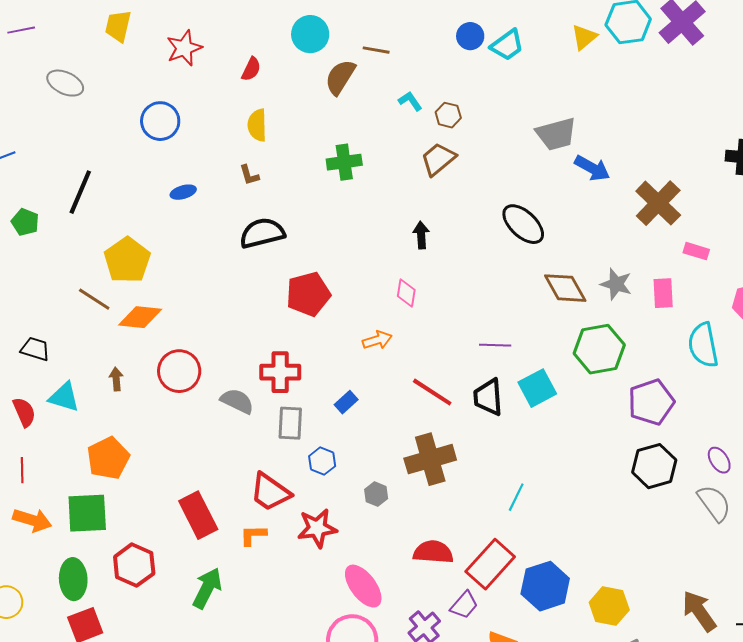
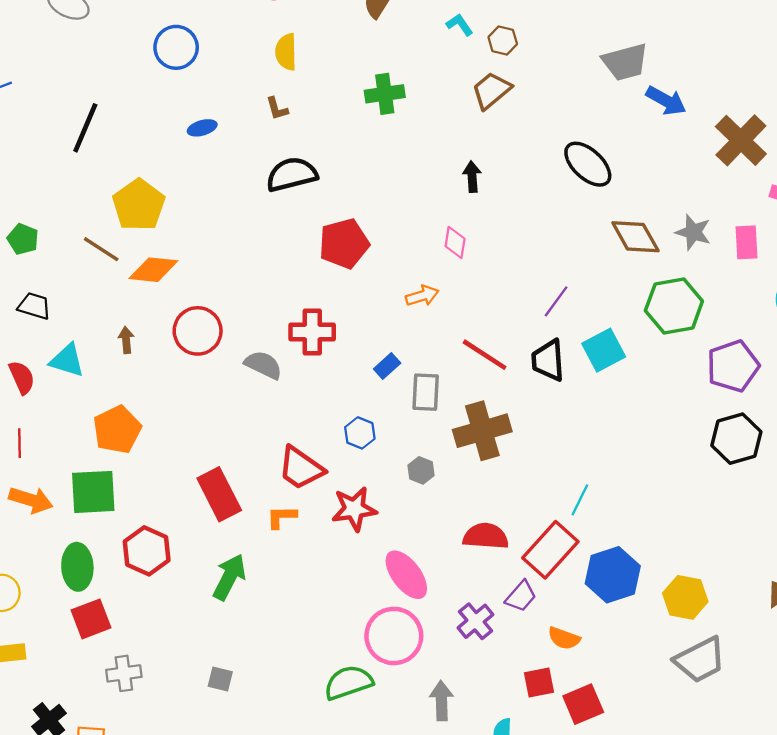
green pentagon: (25, 222) -> (23, 239), moved
purple line: (495, 345) -> (556, 301), turned -56
gray rectangle: (290, 423) -> (426, 392), moved
cyan line: (516, 497) -> (580, 500), moved

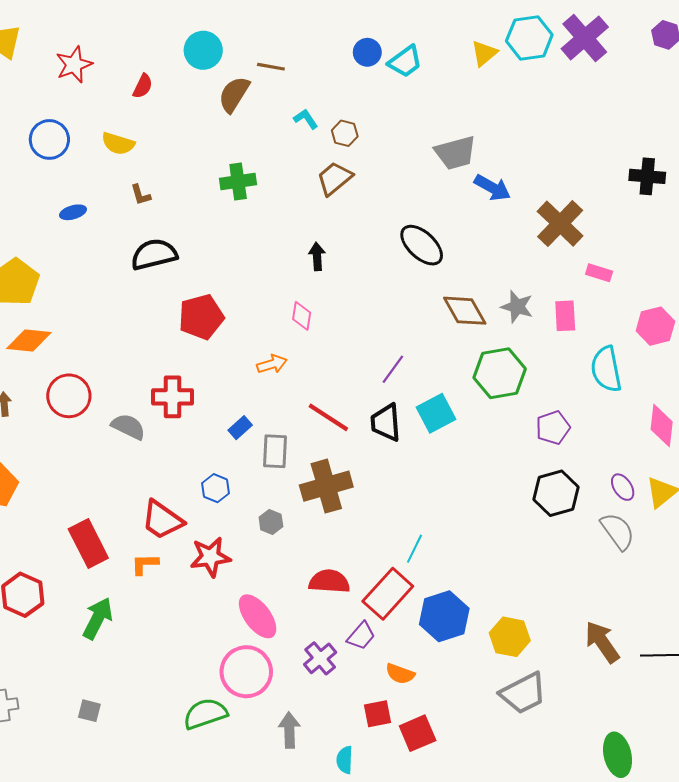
yellow semicircle: (286, 52) -> (118, 144), moved, turned -72
purple pentagon: (733, 366) -> (553, 428), size x0.7

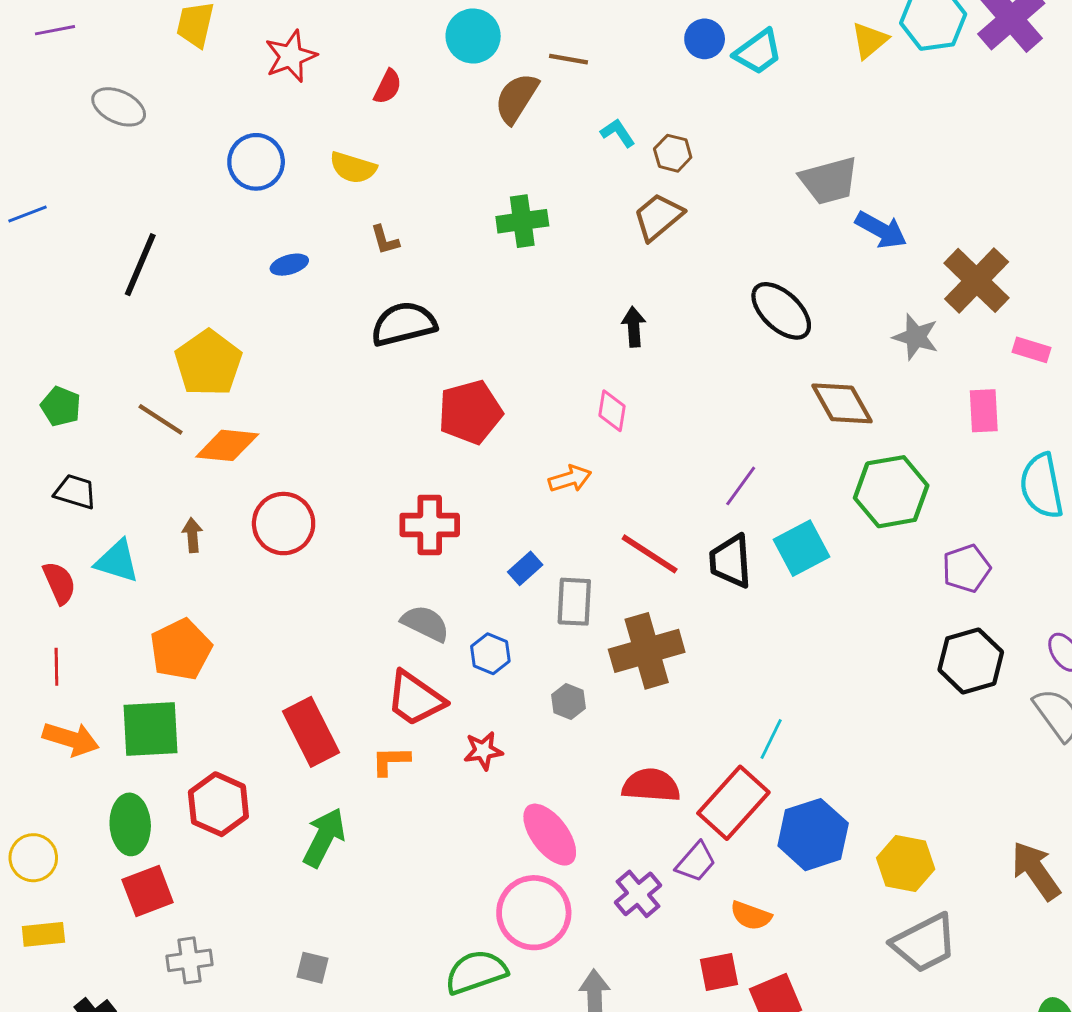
gray star: (517, 307) -> (916, 337), moved
gray semicircle: (128, 427) -> (425, 623), moved
red star: (210, 557) -> (483, 751), size x0.7

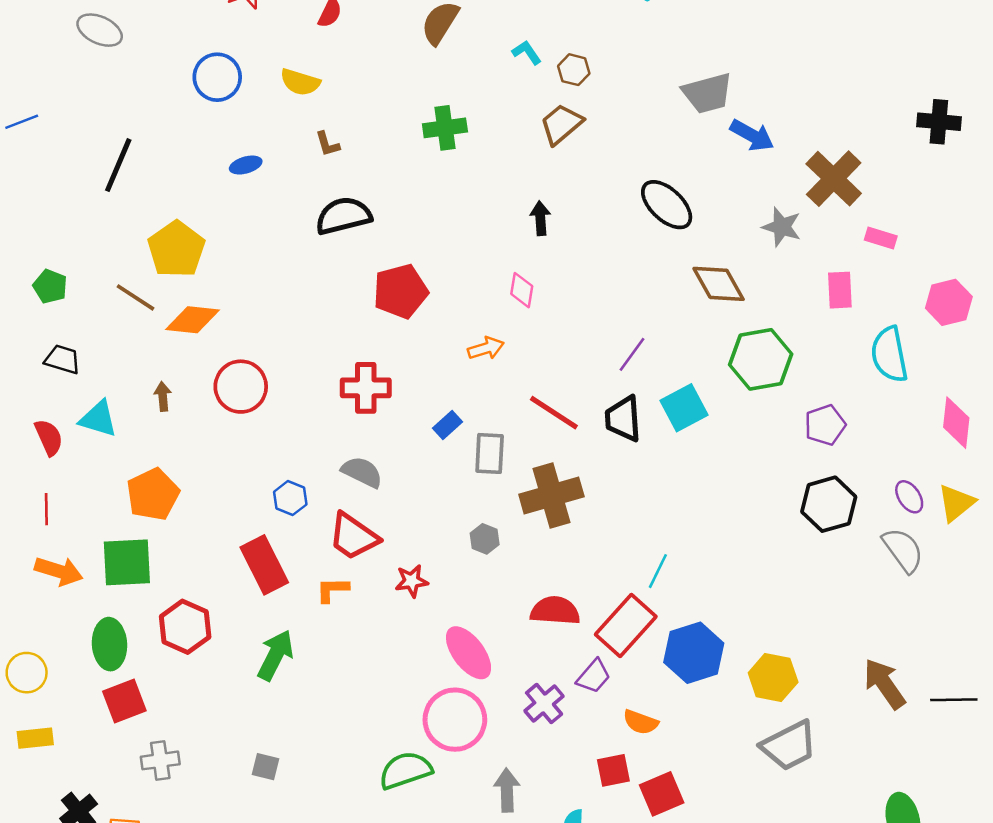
blue hexagon: (490, 654) -> (290, 498), moved

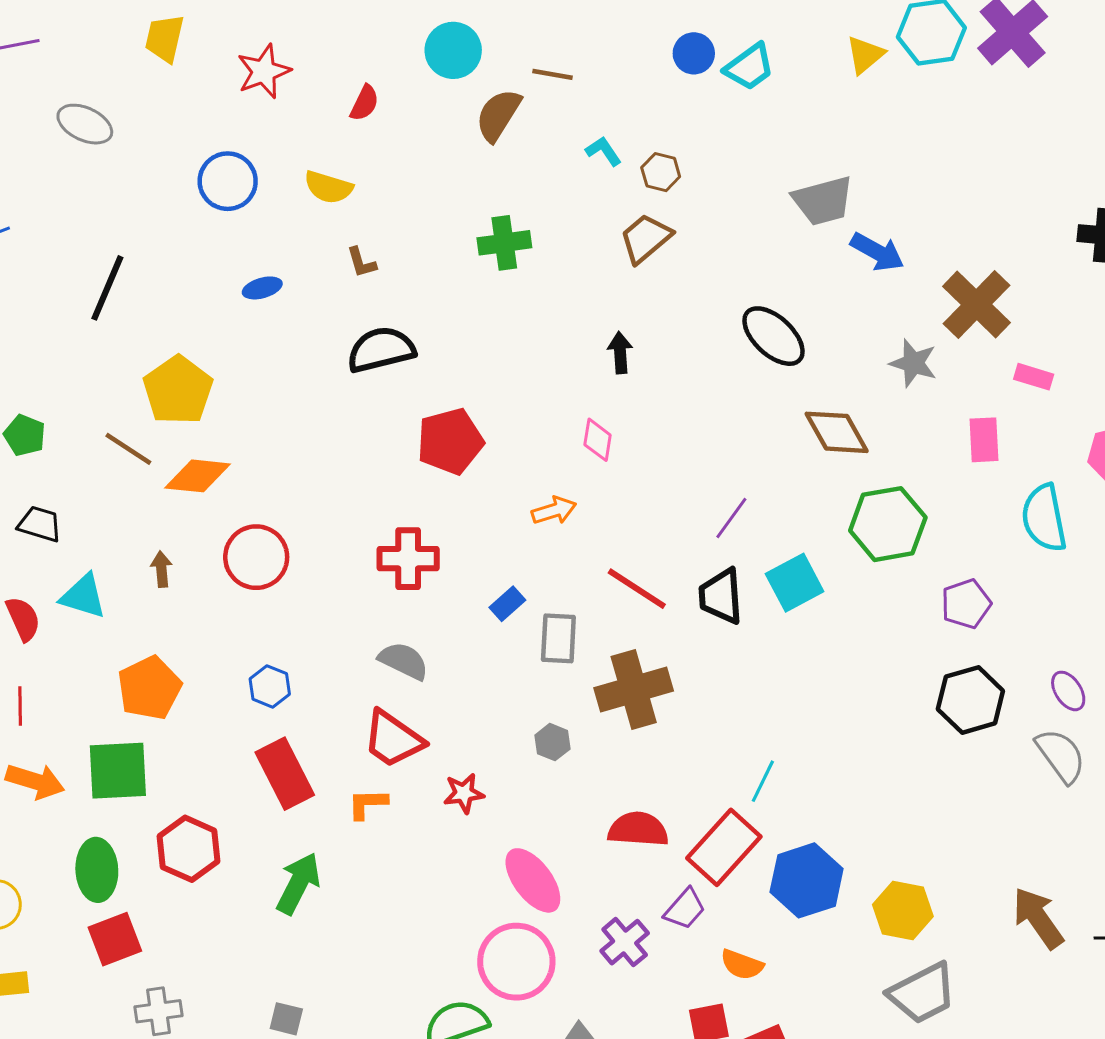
blue hexagon: (290, 498) -> (270, 686), moved

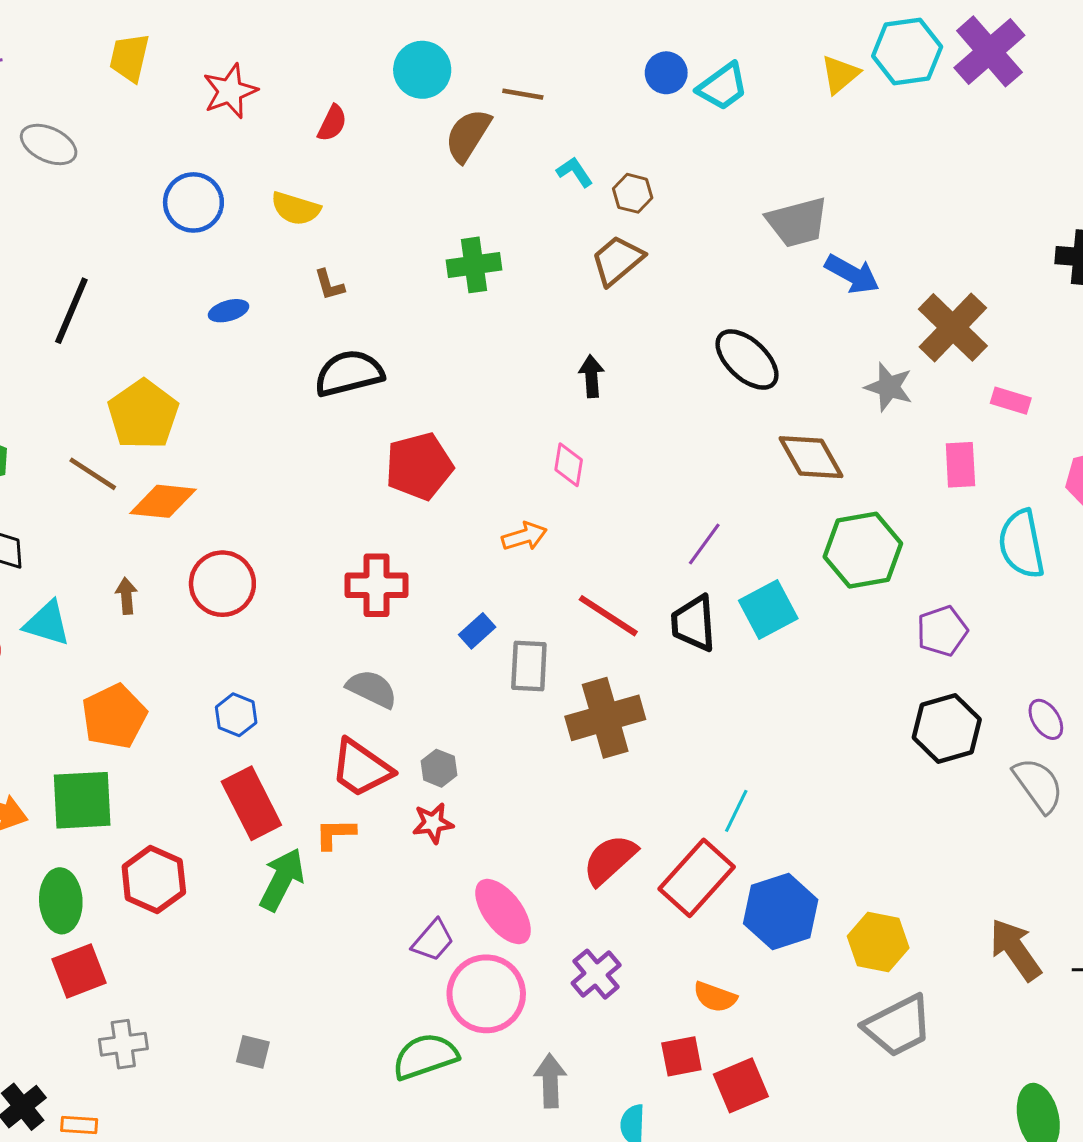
gray hexagon: (552, 742) -> (439, 768), moved
red semicircle: (638, 829) -> (610, 860), turned -46
green arrow: (298, 883) -> (282, 879), moved
purple trapezoid: (685, 909) -> (433, 940), moved

